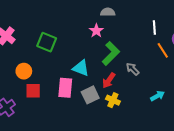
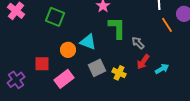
green L-shape: (111, 53) -> (117, 28), turned -45
orange circle: (24, 71) -> (68, 50), moved
red arrow: (109, 80) -> (143, 62), moved
pink rectangle: (65, 88) -> (64, 79), moved, turned 48

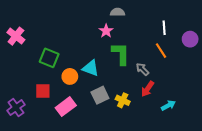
green square: (55, 17) -> (49, 58), moved
orange line: (167, 25) -> (161, 51), moved
cyan arrow: (162, 69) -> (168, 105), moved

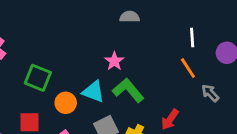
pink star: (106, 31) -> (114, 61), moved
green L-shape: (121, 54) -> (128, 90), moved, turned -40
gray arrow: (142, 69) -> (210, 93), moved

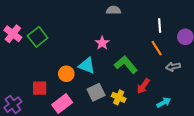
green square: (38, 78) -> (38, 37), moved, turned 30
green L-shape: (128, 90) -> (126, 65), moved
gray arrow: (210, 93) -> (173, 67), turned -56

